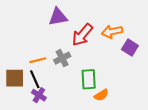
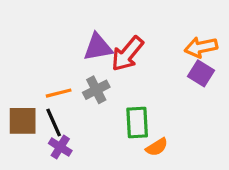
purple triangle: (58, 17) -> (98, 47), moved
orange arrow: (112, 32) -> (201, 47), moved

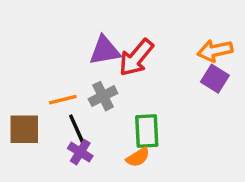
black line: (54, 122) -> (77, 129), moved
purple cross: (60, 147) -> (80, 152), moved
orange semicircle: (157, 147) -> (138, 157), moved

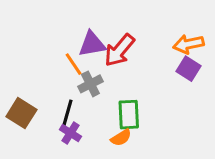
orange line: (63, 100) -> (74, 64), moved, turned 70
brown square: (24, 129) -> (21, 113), turned 32
black line: (77, 129) -> (67, 113), turned 40

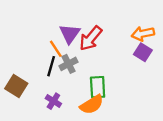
purple triangle: (92, 44) -> (70, 34), turned -45
black line: (67, 113) -> (51, 66), moved
orange semicircle: (121, 138) -> (92, 105), size x1.5

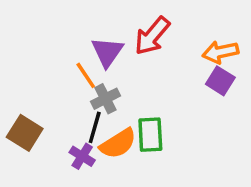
red arrow: (91, 38) -> (152, 36), moved
black line: (51, 66) -> (95, 127), moved
orange semicircle: (92, 105) -> (118, 144), moved

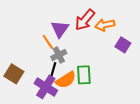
orange arrow: (220, 52) -> (105, 25), moved
purple cross: (82, 156) -> (46, 87), size x1.6

